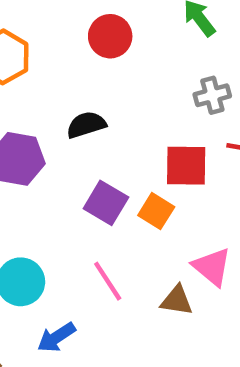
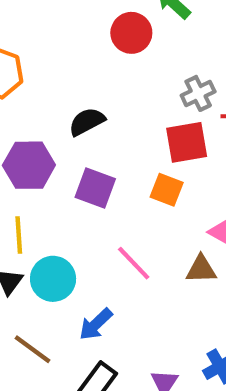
red circle: (110, 36) -> (131, 33), moved
gray cross: (212, 95) -> (198, 93), moved
purple square: (106, 203) -> (95, 188), moved

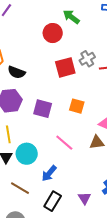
black semicircle: (87, 122) -> (16, 72), moved, turned -126
red square: (187, 142) -> (65, 67), moved

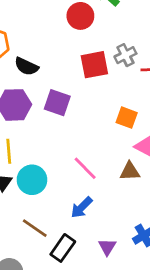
orange square: (77, 106) -> (127, 118), moved
purple square: (43, 109) -> (57, 103), moved
blue arrow: (49, 173) -> (82, 207), moved
brown line: (20, 188) -> (35, 228), moved

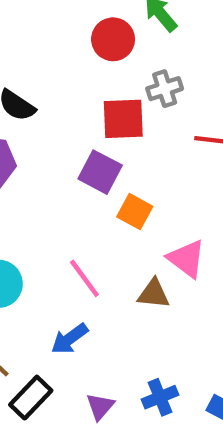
gray cross: (125, 55) -> (165, 89), moved
purple square: (57, 103) -> (100, 172), moved
orange square: (127, 118) -> (135, 212), moved

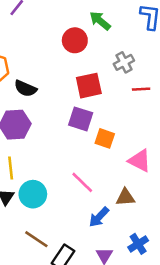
gray cross: (165, 89) -> (124, 62), moved
brown triangle: (154, 294) -> (125, 197), moved
blue arrow: (70, 339) -> (99, 217), moved

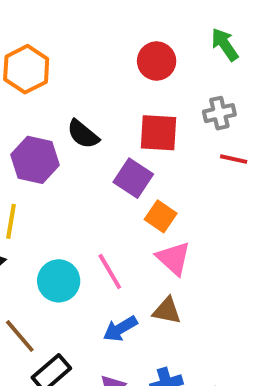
green arrow: (100, 21) -> (225, 45), moved
black semicircle: (25, 88) -> (83, 134), moved
pink triangle: (140, 161) -> (173, 258), moved
cyan circle: (33, 194) -> (59, 281), moved

